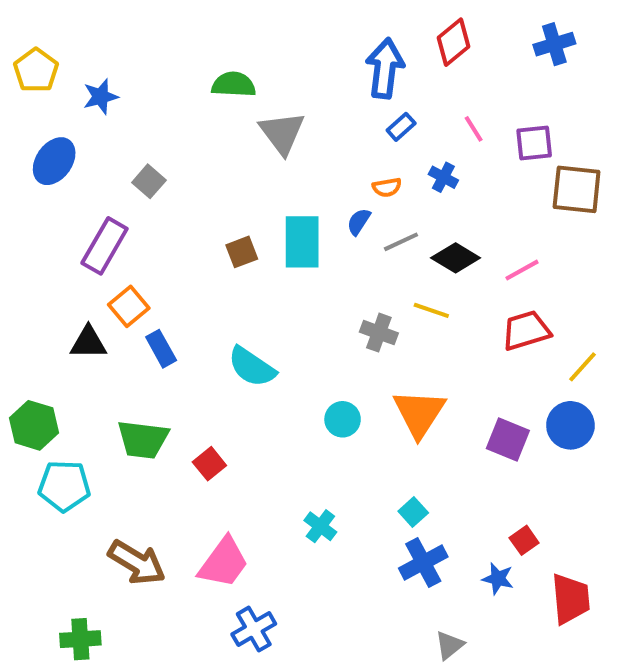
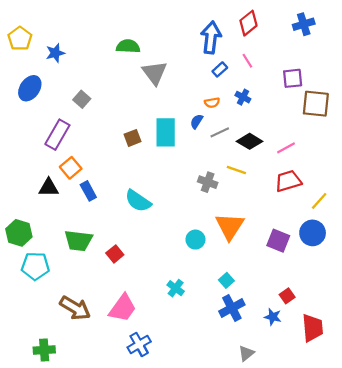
pink line: (474, 129) -> (247, 61), moved
cyan circle: (343, 419) -> (195, 240), moved

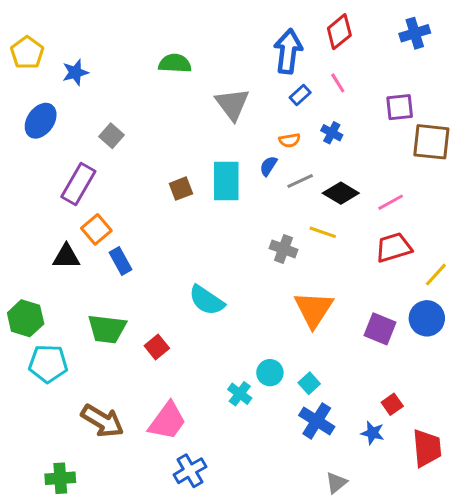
gray triangle: (155, 73) -> (232, 104), moved
cyan semicircle: (138, 201) -> (207, 300), moved
cyan circle: (195, 240) -> (270, 373), moved
blue cross: (232, 308) -> (317, 421), turned -30

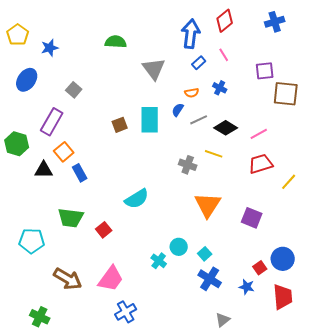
cyan semicircle: (207, 300) -> (137, 199), turned -65
green hexagon: (26, 318) -> (17, 144), moved
blue circle: (427, 318) -> (283, 259), moved
green cross: (60, 478) -> (40, 317), turned 30

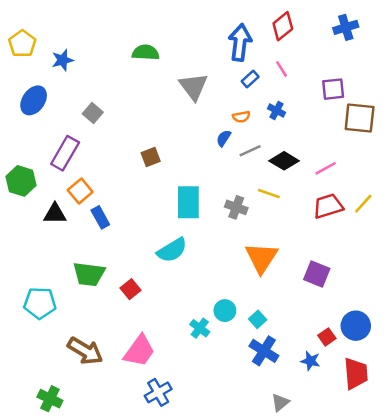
cyan rectangle: (150, 120) -> (188, 202), moved
yellow line: (289, 182) -> (363, 204), moved

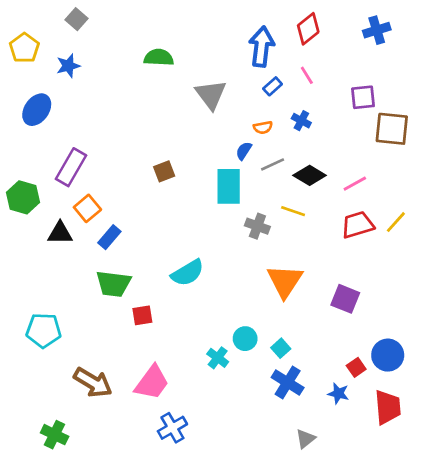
gray square: (93, 113) -> (76, 19), moved
cyan rectangle: (188, 202) -> (229, 186), moved
blue rectangle: (100, 217) -> (109, 237), turned 70
green trapezoid: (89, 274) -> (113, 284), moved
red square: (131, 289) -> (142, 315), turned 30

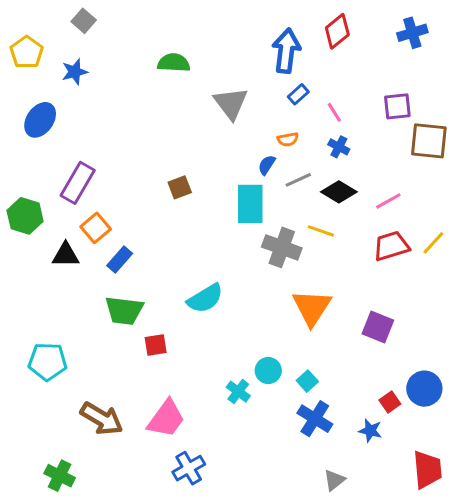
pink line: (307, 75) -> (334, 112), moved
blue cross: (301, 121) -> (339, 147), moved
gray cross: (257, 226) -> (282, 247), size x1.4
red trapezoid: (388, 407) -> (427, 470), moved

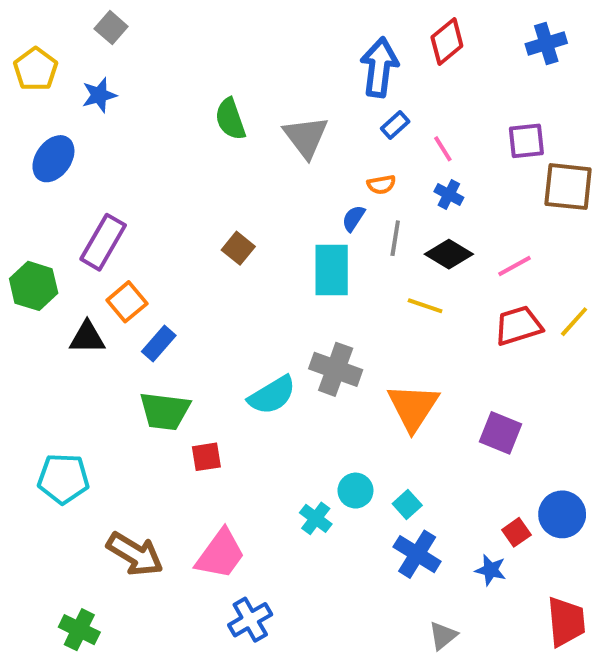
green semicircle: (174, 63) -> (230, 119), moved, turned -112
gray line: (298, 180) -> (395, 238), turned -56
brown square: (180, 187) -> (238, 248), turned -30
gray cross: (282, 247) -> (336, 369), moved

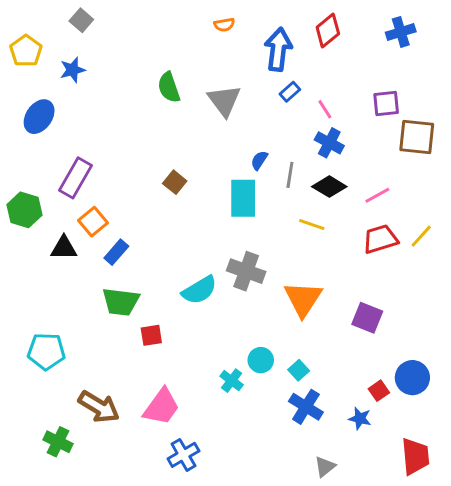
orange semicircle: (381, 185) -> (224, 25), moved
blue cross: (449, 194) -> (329, 143), size x1.4
green cross: (79, 630) -> (58, 442), moved

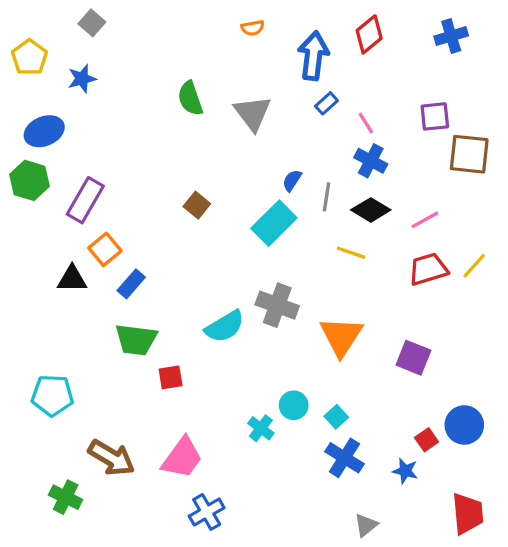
blue ellipse: (39, 117) -> (44, 131), turned 32
cyan rectangle: (243, 198) -> (274, 223), turned 45
green hexagon: (24, 210) -> (29, 180), moved

